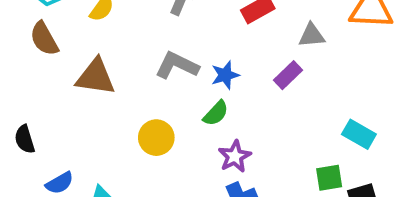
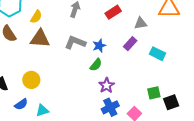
brown triangle: (96, 77) -> (40, 39), moved
cyan rectangle: (359, 134) -> (158, 54), moved
yellow circle: (156, 138) -> (31, 80), moved

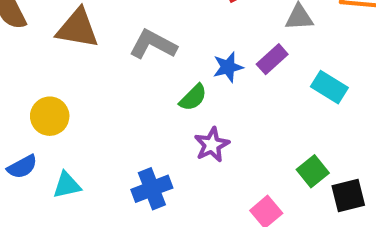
blue star: (99, 46) -> (228, 67), moved
green square: (154, 93) -> (313, 171), turned -32
blue cross: (110, 107) -> (152, 189), moved

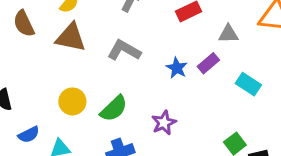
blue star: (228, 67) -> (177, 68), turned -30
green semicircle: (193, 98) -> (114, 109), moved, size x1.4
yellow circle: (50, 116) -> (72, 101), moved

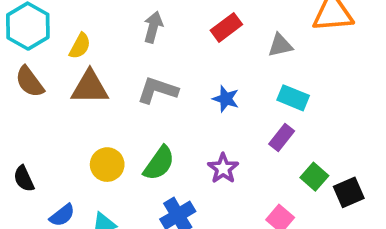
purple rectangle: (208, 63) -> (282, 138), moved
cyan rectangle: (248, 84) -> (293, 98), moved

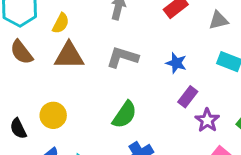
purple rectangle: (282, 138) -> (188, 97), moved
yellow circle: (107, 165) -> (53, 115), moved
purple star: (223, 168) -> (207, 120), moved

